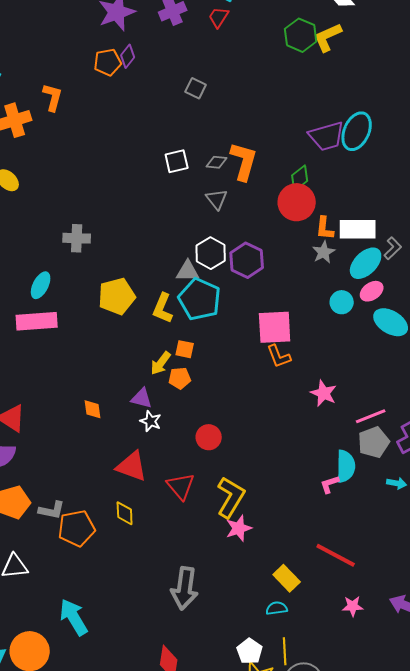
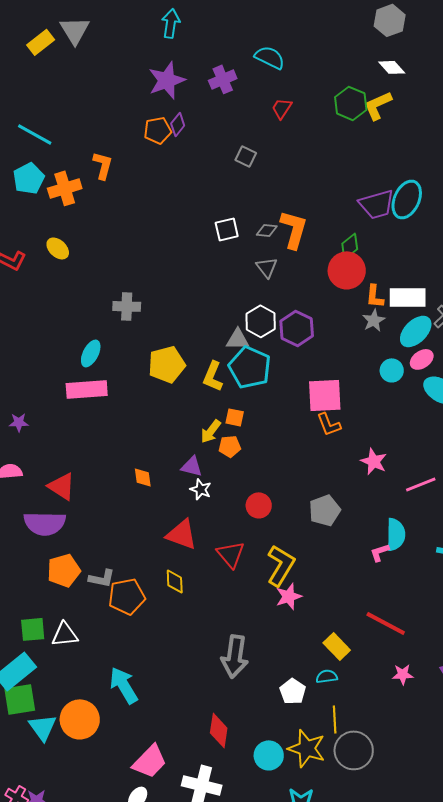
red trapezoid: (219, 17) -> (282, 108), moved
gray pentagon: (374, 442) -> (325, 510), moved
white pentagon: (250, 651) -> (293, 691), moved

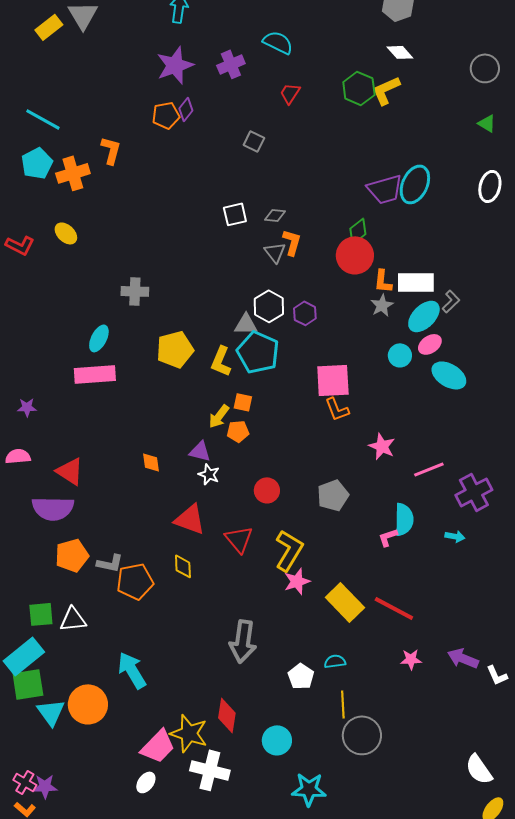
orange L-shape: (294, 229) -> (292, 242), moved, size x0.7
purple hexagon: (297, 328) -> (305, 313), size x0.7
yellow rectangle: (337, 646) -> (345, 602), moved, size x1.4
yellow star: (307, 748) -> (189, 733), moved

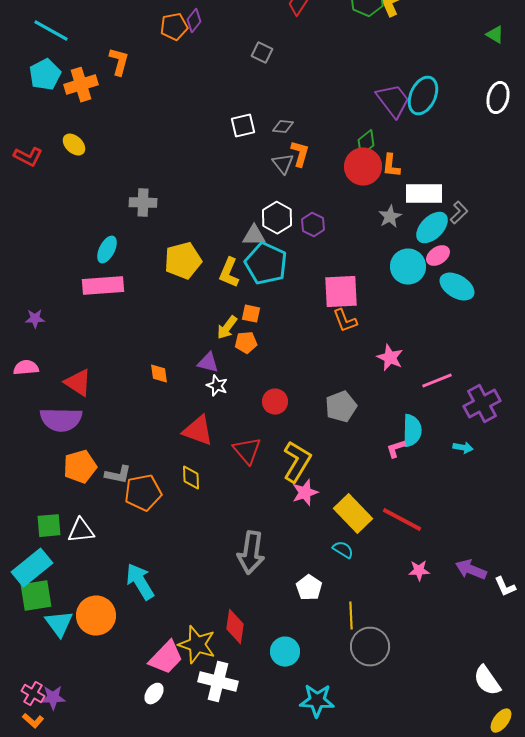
purple trapezoid: (385, 189) -> (393, 101), turned -111
orange L-shape: (383, 281) -> (391, 166), moved
cyan circle: (400, 355) -> (408, 267), size x1.5
cyan semicircle: (335, 661) -> (343, 550), moved, turned 40

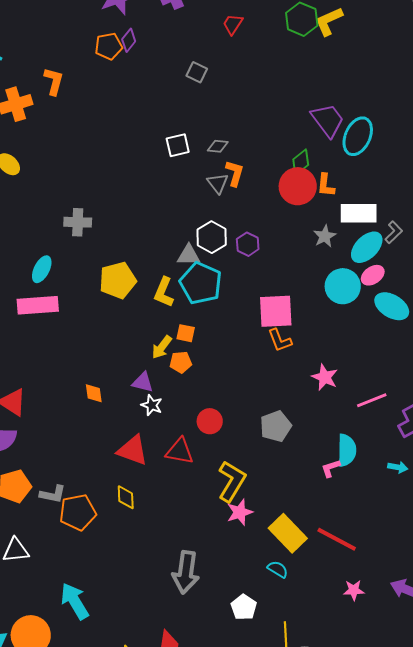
cyan ellipse: (423, 96) -> (358, 136), moved
red triangle: (247, 451) -> (180, 451), moved, turned -40

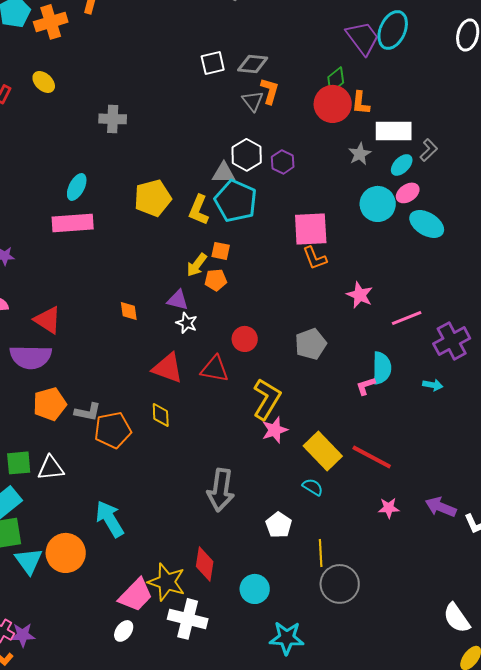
cyan ellipse: (358, 136) -> (393, 30), moved
gray diamond: (218, 146) -> (253, 64), size x1.4
gray cross: (78, 222) -> (113, 119), moved
cyan ellipse: (367, 247) -> (402, 165), size x0.7

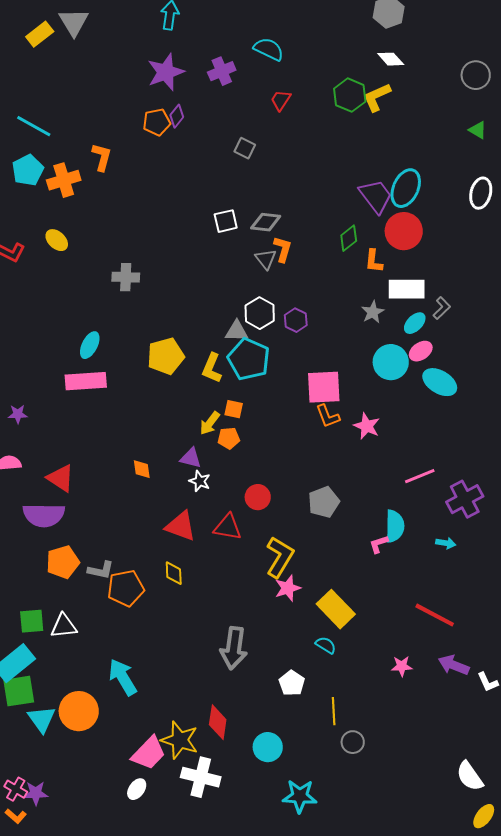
red circle: (333, 104) -> (404, 231), moved
pink star: (360, 295) -> (367, 426), moved
red line: (372, 457) -> (435, 615), moved
gray circle: (340, 584) -> (353, 742), size x0.6

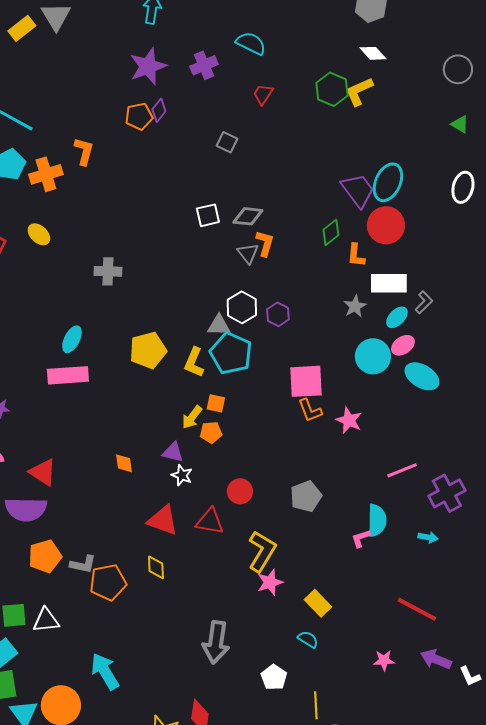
yellow rectangle: (336, 609) -> (318, 603), size x0.7

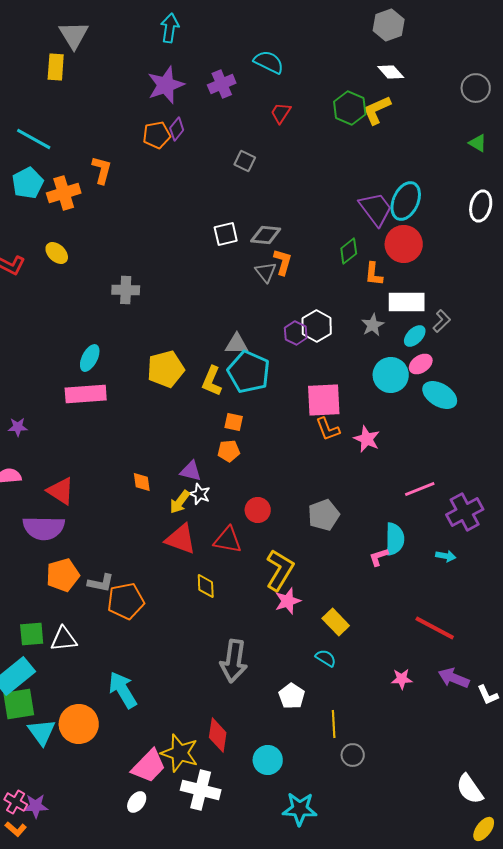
yellow rectangle: (22, 28) -> (56, 67), moved, turned -48
white hexagon: (242, 307) -> (317, 326), moved
yellow arrow: (192, 417) -> (180, 502), moved
yellow diamond: (156, 567) -> (206, 586), moved

